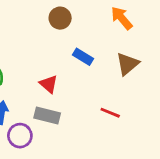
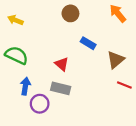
brown triangle: (127, 64) -> (116, 60), moved
red line: (110, 113) -> (124, 85), moved

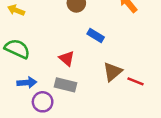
brown triangle: (116, 60) -> (113, 72), moved
blue arrow: (25, 86) -> (27, 83), turned 77

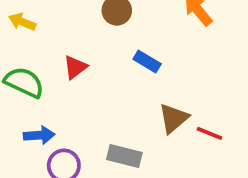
red triangle: (67, 58) -> (75, 67), moved, turned 42
gray rectangle: (66, 85) -> (124, 156), moved

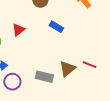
brown triangle: (174, 118) -> (67, 69), moved

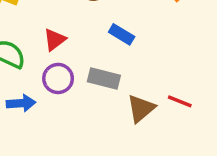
gray rectangle: (44, 77) -> (104, 78), moved
purple circle: (12, 82) -> (58, 78), moved

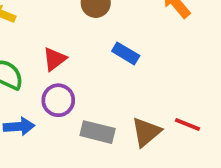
gray rectangle: (104, 78) -> (98, 132), moved

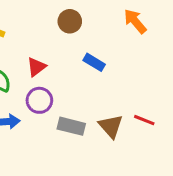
brown triangle: (146, 132) -> (111, 126), turned -32

